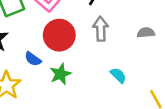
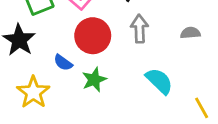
cyan semicircle: (118, 75) -> (159, 81), size x1.5

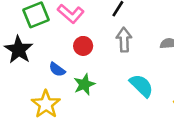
red circle: (93, 36) -> (83, 46), size x0.6
yellow star: (33, 92) -> (46, 104), moved

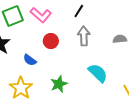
green star: (84, 84) -> (59, 84), moved

